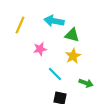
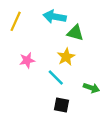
pink star: (40, 49) -> (27, 60), moved
yellow star: (73, 56) -> (66, 57), moved

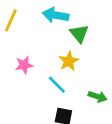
green triangle: (75, 33) -> (79, 34), turned 36

